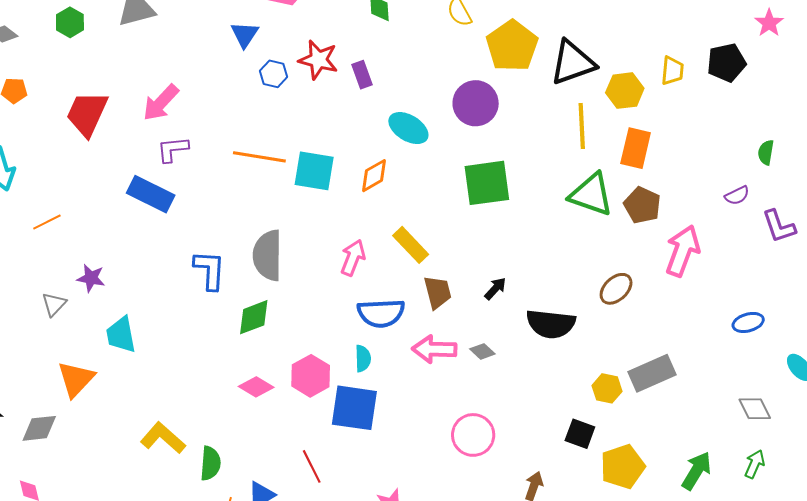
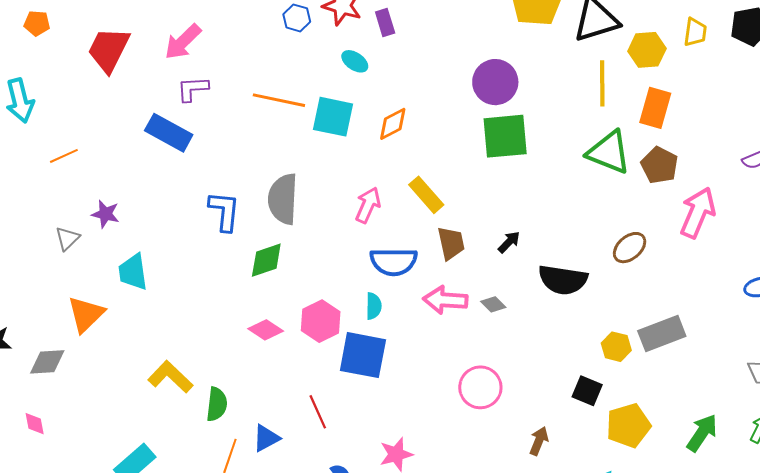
purple circle: (476, 103) -> (495, 82), moved
cyan ellipse: (408, 128) -> (355, 61), moved, size x0.7

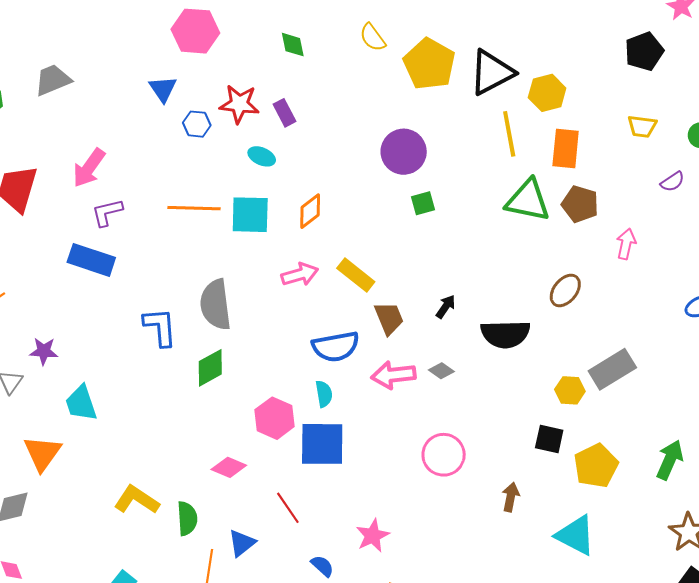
yellow trapezoid: (695, 32) -> (642, 126), moved, turned 100
green square: (505, 136) -> (423, 203), size x0.5
pink arrow: (368, 205) -> (300, 274), moved, turned 60
pink arrow: (698, 213) -> (626, 244), size x0.6
pink diamond: (266, 330) -> (229, 467), moved

